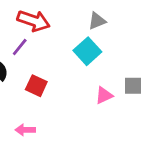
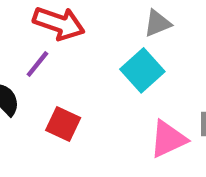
pink triangle: (104, 95) -> (168, 139), size x1.4

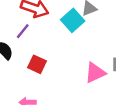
cyan square: (142, 70) -> (73, 20), moved

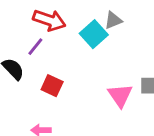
pink triangle: (95, 73) -> (120, 95), turned -40

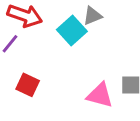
pink triangle: (120, 95) -> (100, 95), turned -40

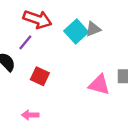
gray triangle: (93, 16) -> (93, 29), moved

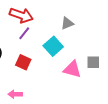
cyan square: (76, 31) -> (53, 46), moved
purple line: (25, 42) -> (24, 33), moved

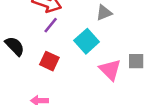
pink triangle: (72, 69) -> (110, 70), turned 30

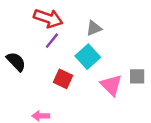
gray triangle: (104, 13) -> (94, 28), moved
red square: (49, 61) -> (63, 79), moved

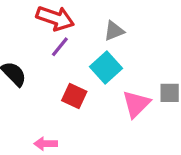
pink triangle: (111, 85) -> (136, 104), turned 30

